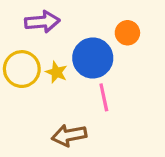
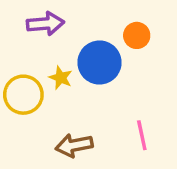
yellow circle: (22, 69) -> (23, 95), moved
pink line: (104, 97) -> (142, 135), moved

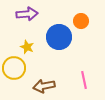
yellow star: (61, 78) -> (27, 47), moved
yellow circle: (23, 95) -> (14, 68), moved

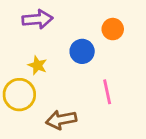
blue circle: (59, 37) -> (82, 51), size x0.7
pink line: (84, 80) -> (107, 92), moved

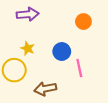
blue circle: (82, 51) -> (62, 52), moved

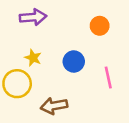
pink line: (79, 68) -> (108, 78), moved

